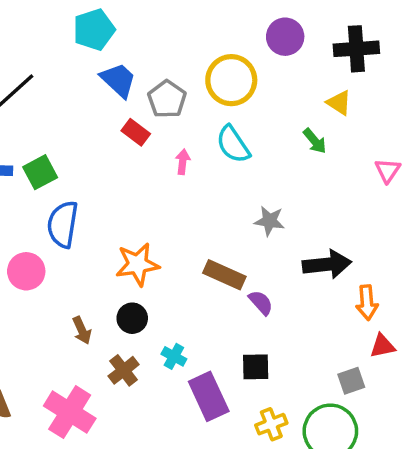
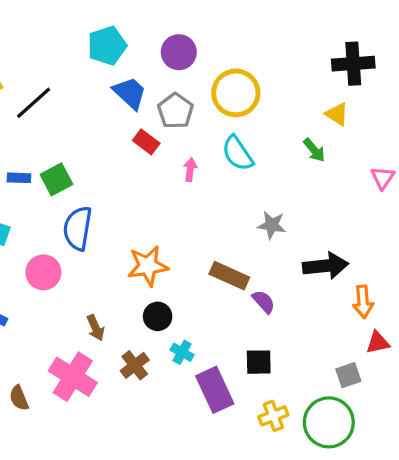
purple circle: (285, 37) -> (179, 52), moved
black circle: (132, 318) -> (158, 316), moved
pink cross: (70, 412) -> (73, 377), moved

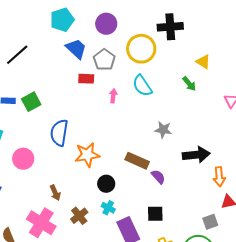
black cross: (353, 64) -> (170, 27), moved
red rectangle: (146, 142) -> (86, 79), turned -35
blue semicircle: (78, 228) -> (59, 133), moved
black circle: (158, 316) -> (106, 184), moved

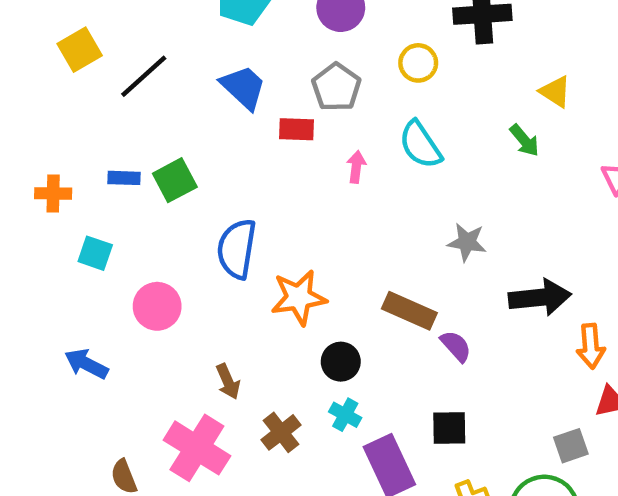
blue trapezoid: (76, 49) -> (243, 87), moved
yellow circle: (141, 49) -> (418, 63), size x0.6

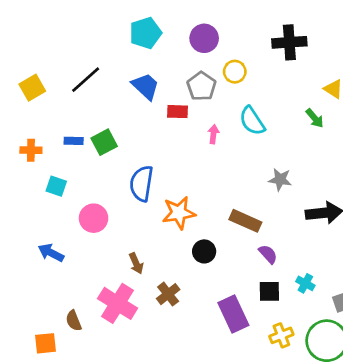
yellow square: (80, 50) -> (32, 88), moved
yellow circle: (418, 63) -> (235, 72), moved
purple semicircle: (456, 346) -> (268, 254), moved
cyan cross: (345, 415) -> (305, 283), moved

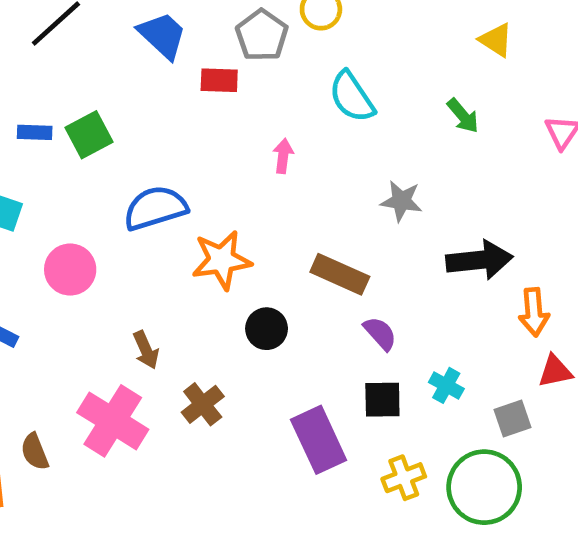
green arrow: (315, 118) -> (463, 116), moved
pink arrow: (213, 134) -> (283, 156), moved
blue semicircle: (142, 184) -> (155, 208), turned 64

